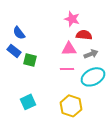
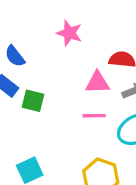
pink star: (72, 19) -> (69, 33), moved

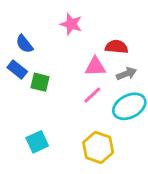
pink line: (94, 116) -> (92, 95), turned -42

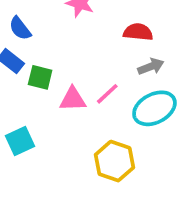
pink triangle: (95, 67) -> (73, 99), moved
cyan square: (37, 142) -> (20, 141), moved

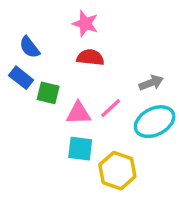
red semicircle: (138, 32) -> (90, 57), moved
cyan square: (20, 141) -> (80, 149), moved, turned 32

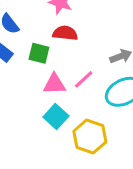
green square: (48, 93) -> (39, 53), moved
cyan square: (80, 149) -> (56, 116), turned 35

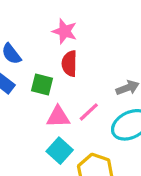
red semicircle: (65, 33) -> (69, 64), turned -95

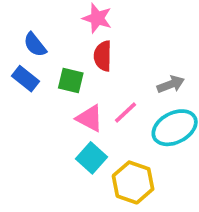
pink triangle: (58, 117) -> (90, 118), turned 30

